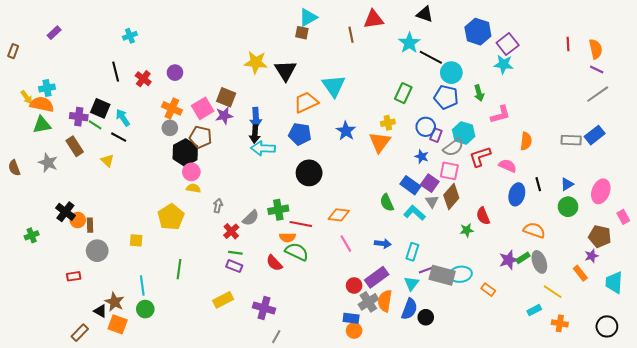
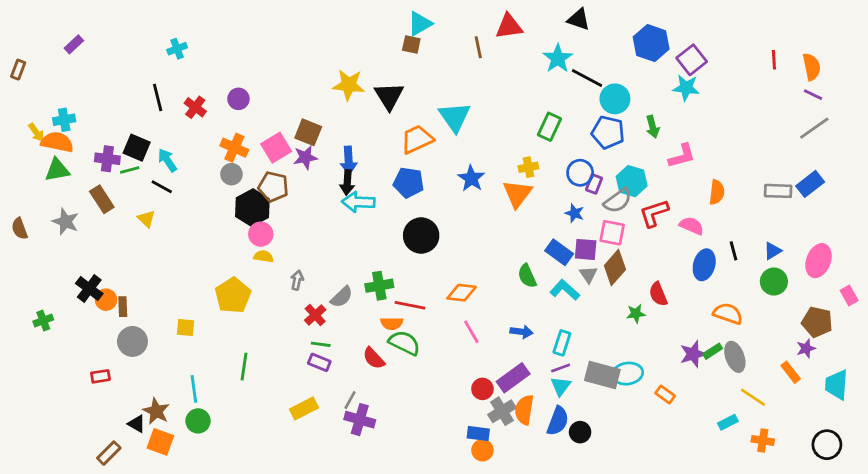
green line: (95, 125) -> (130, 170), turned -48
purple square: (430, 183) -> (586, 249), turned -30
purple line: (426, 270) -> (561, 368), moved
gray line: (276, 337) -> (350, 400), moved

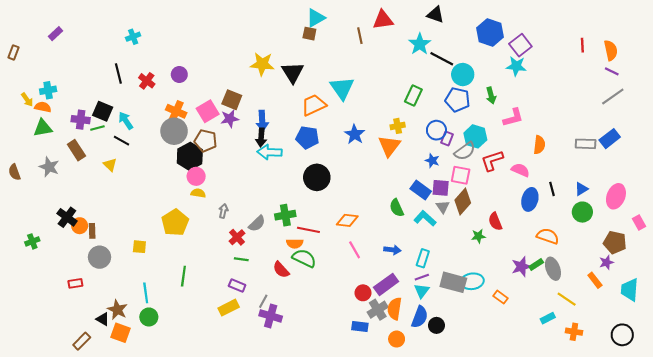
orange semicircle: (57, 142) -> (43, 107), size x0.7
gray circle: (231, 174) -> (174, 131), size x1.6
purple rectangle: (319, 362) -> (237, 285), moved
orange circle: (482, 450) -> (397, 339), moved

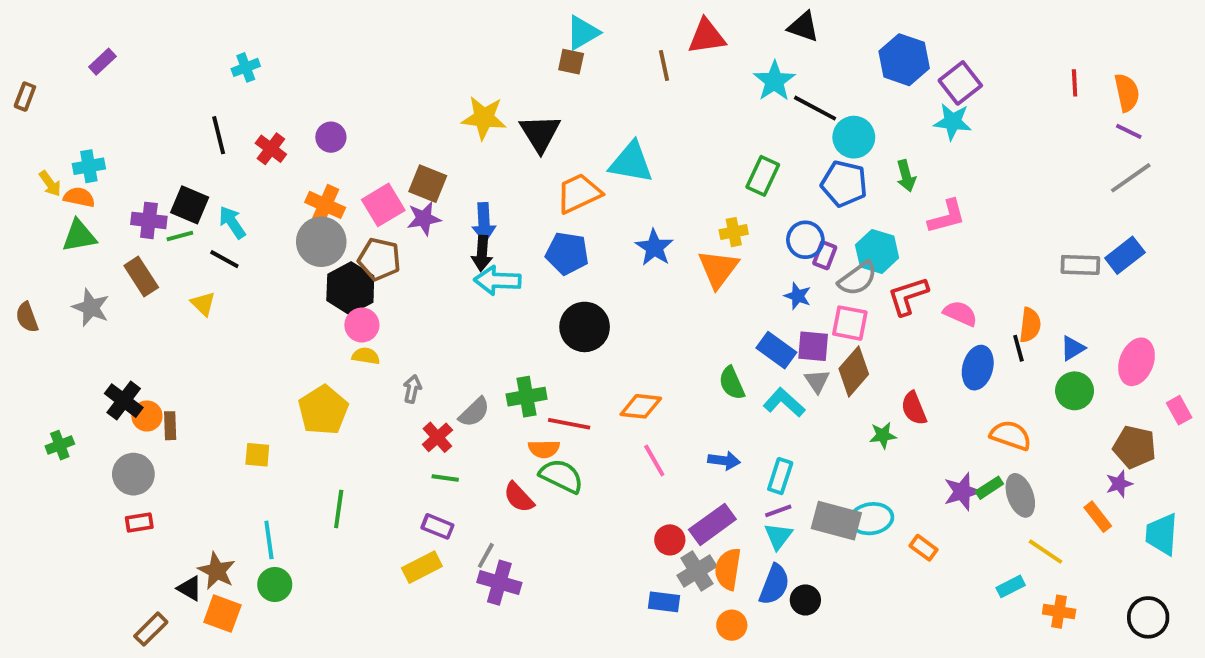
cyan triangle: (342, 88) -> (631, 162), turned -45
orange semicircle: (539, 145) -> (1030, 325), moved
gray circle: (100, 257) -> (133, 474), moved

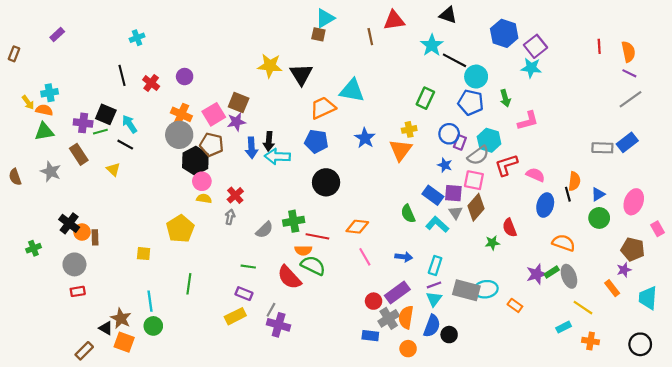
blue arrow: (484, 222) -> (252, 148), moved
red cross: (437, 437) -> (235, 195), moved
red semicircle: (519, 497) -> (289, 277), size x1.4

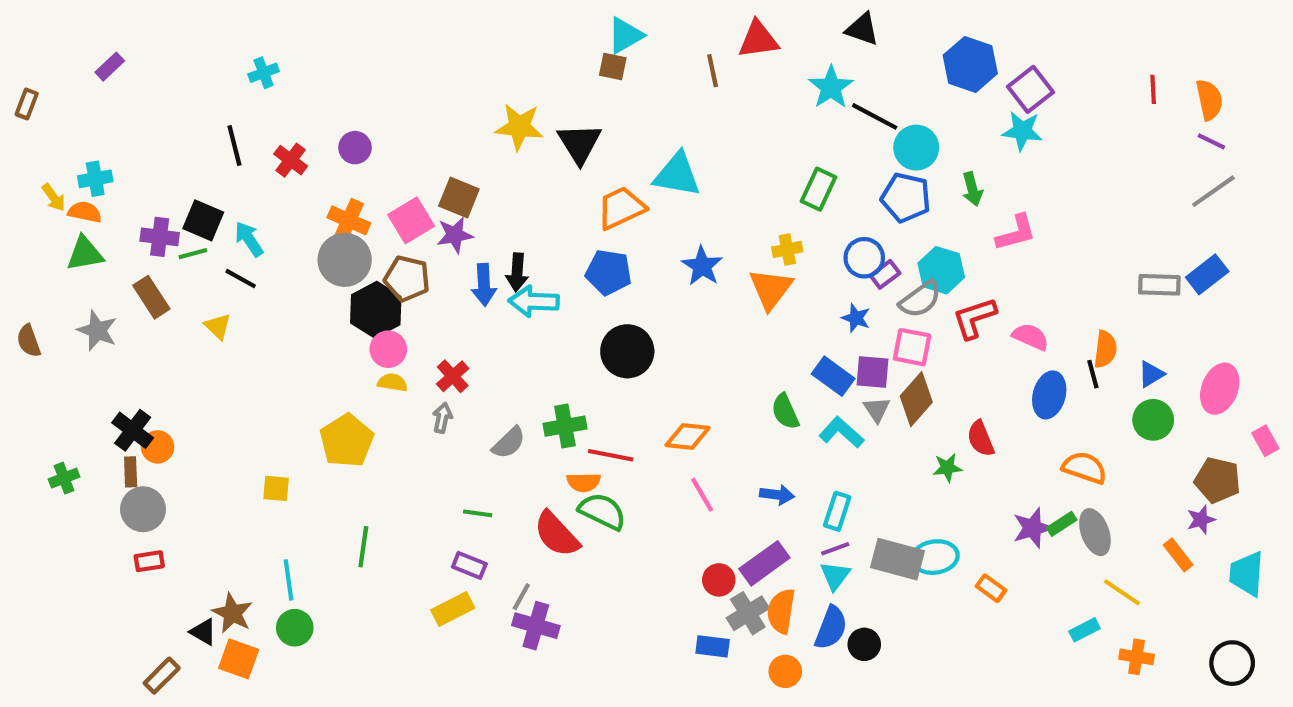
purple rectangle: (460, 142) -> (885, 274), turned 32
brown rectangle: (95, 237) -> (131, 472), moved

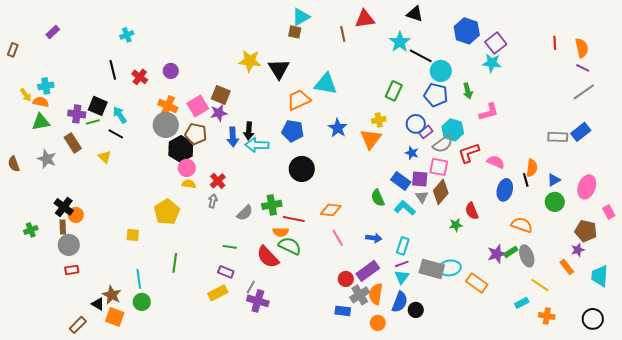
orange rectangle: (991, 588) -> (477, 283), size x1.5

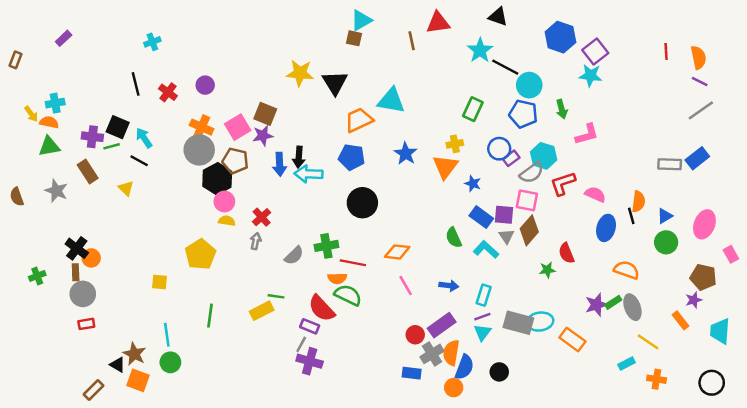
blue star: (412, 153) -> (473, 184), moved
purple rectangle: (226, 272) -> (310, 326), moved
yellow rectangle: (218, 293) -> (262, 311), moved
blue semicircle: (400, 302) -> (464, 367), moved

